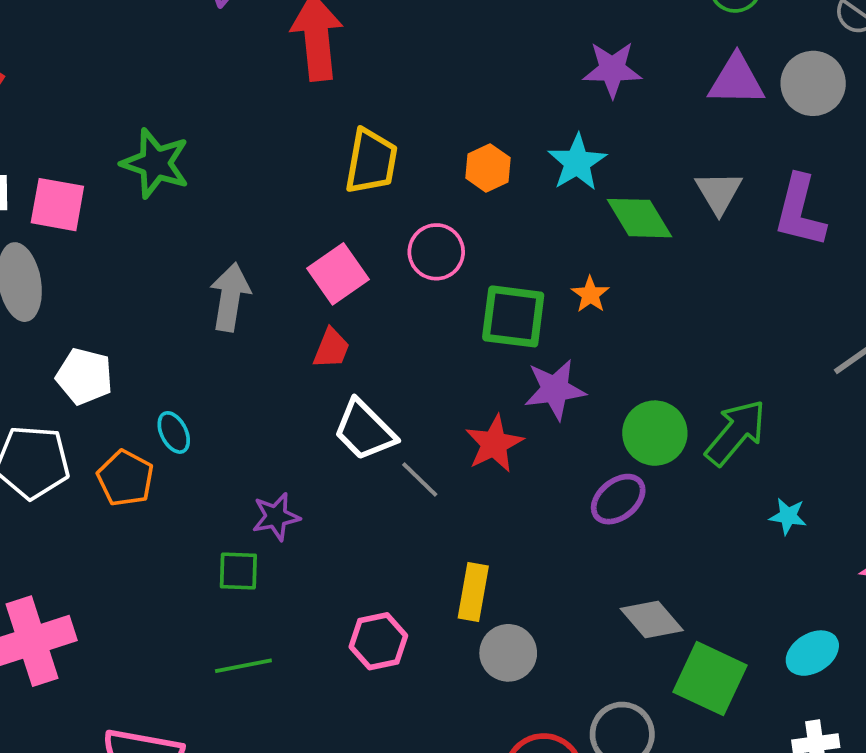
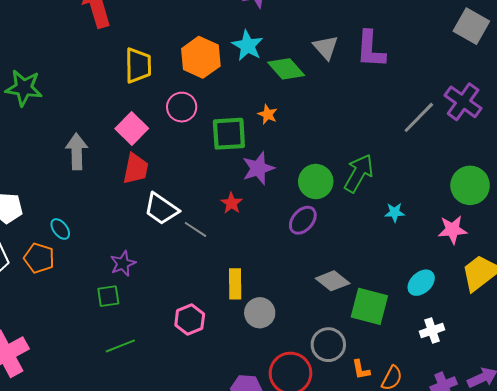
orange hexagon: (488, 168) -> (201, 57), size x1.6
red trapezoid: (331, 348) -> (136, 169), size x1.4
red star: (494, 444) -> (231, 203), size x0.7

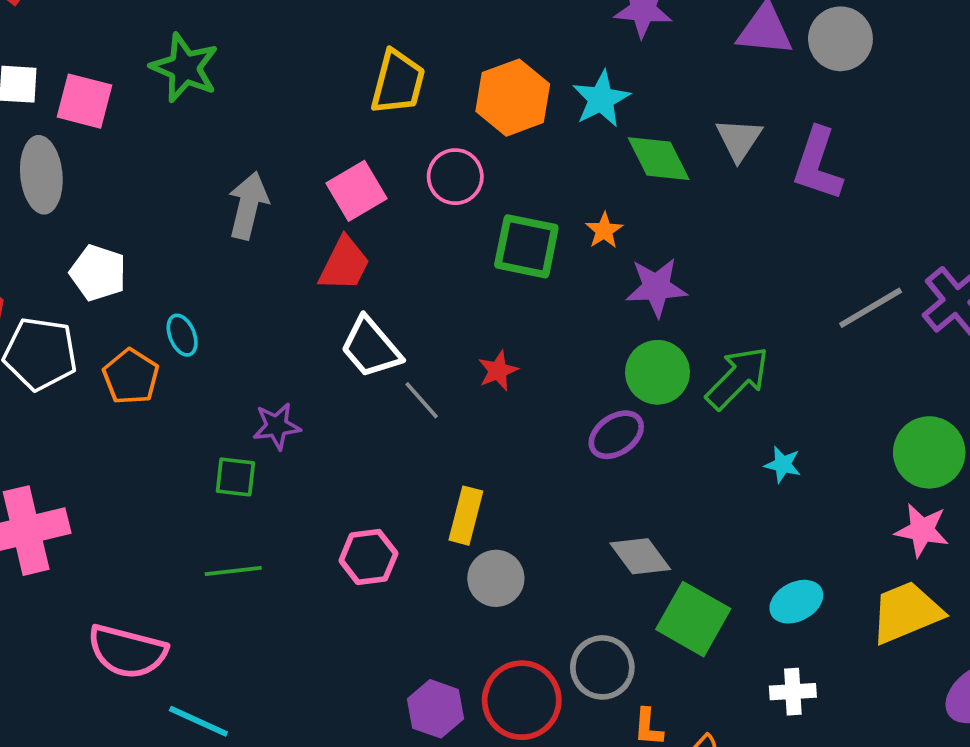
purple star: (258, 168) -> (656, 287), moved
pink star: (452, 230) -> (922, 530), moved

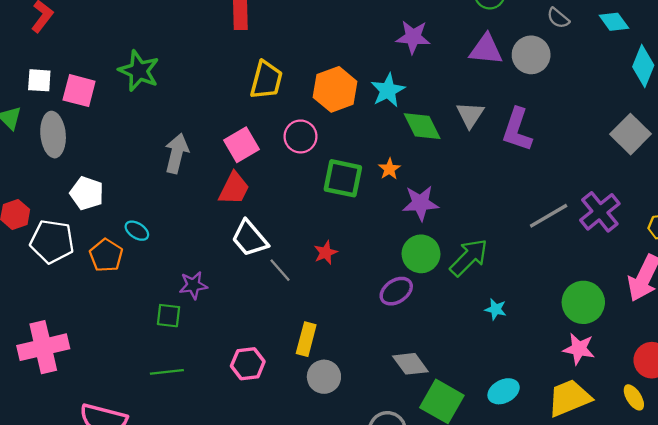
cyan ellipse: (182, 335) -> (137, 231), turned -35

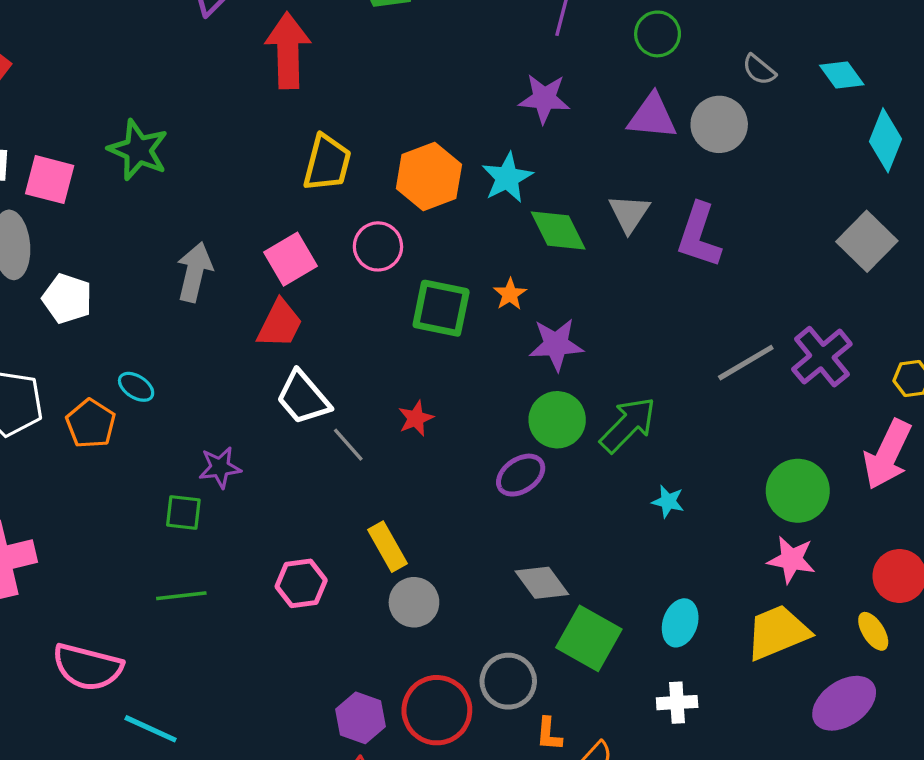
white pentagon: (87, 193) -> (67, 299), moved
yellow rectangle: (306, 339) -> (387, 547), turned -44
cyan ellipse: (504, 391) -> (680, 623), turned -44

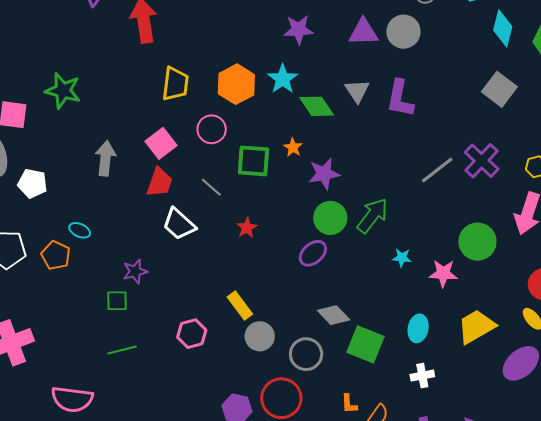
gray line: (348, 445) -> (211, 187), moved
pink star: (791, 560) -> (443, 273), moved
gray circle: (508, 681) -> (306, 354), moved

